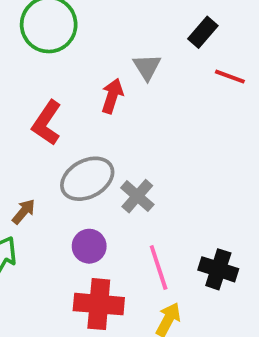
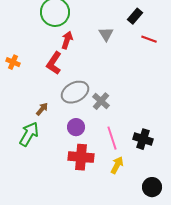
red arrow: (112, 96) -> (67, 40), moved

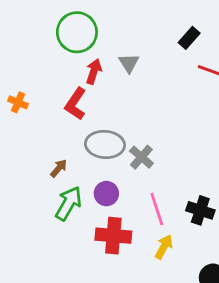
gray triangle: (106, 34) -> (129, 63), moved
gray ellipse: (75, 92) -> (105, 144), turned 32
green arrow: (29, 134) -> (69, 203), moved

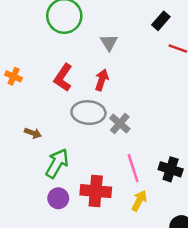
red arrow: (94, 72) -> (102, 80), moved
brown arrow: (59, 168) -> (33, 133), moved, turned 70
purple circle: (106, 194) -> (58, 198), moved

